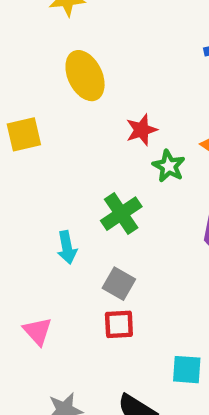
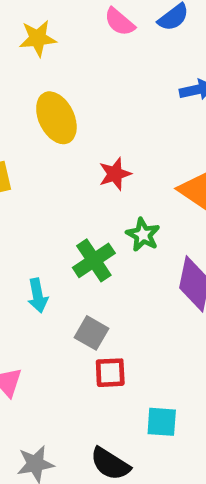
green star: (169, 166) -> (143, 235), moved
red square: (119, 324) -> (110, 373), moved

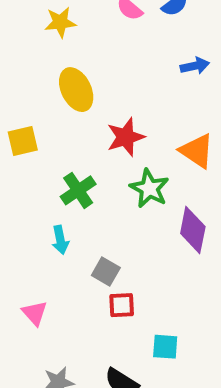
red star: (115, 174) -> (126, 137), size x1.4
green star: (143, 235) -> (149, 188), size x1.4
green cross: (94, 260) -> (78, 190), moved

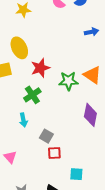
yellow ellipse: (76, 90) -> (19, 48), moved
red star: (126, 137) -> (40, 68), moved
green star: (149, 188) -> (68, 81), moved, turned -30

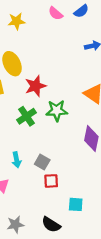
green star: (68, 81) -> (57, 111), moved
cyan arrow: (23, 120) -> (16, 160), moved

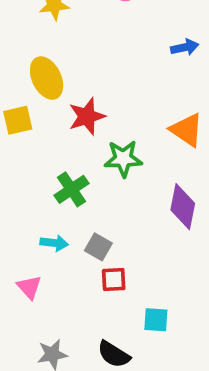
green cross: (27, 116) -> (71, 189), moved
cyan arrow: (16, 160) -> (54, 243), turned -72

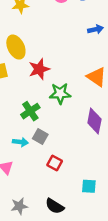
gray square: (98, 247) -> (40, 137), moved
red square: (114, 279) -> (55, 163), turned 32
cyan square: (156, 320) -> (89, 186), moved

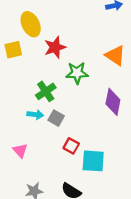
cyan arrow: (20, 142) -> (35, 115), moved
cyan square: (89, 186) -> (93, 161), moved, size x1.5

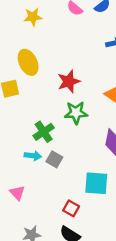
red star: (55, 47) -> (69, 81), moved
red square: (71, 146) -> (71, 208), moved
cyan square: (93, 161) -> (96, 183), moved

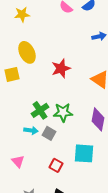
yellow star: (33, 17) -> (22, 14), moved
green star: (76, 113) -> (63, 112), moved
red square: (71, 208) -> (56, 165), moved

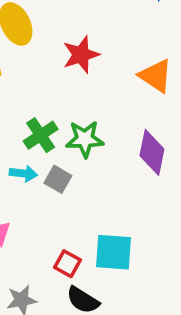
cyan square: (84, 153) -> (114, 252), moved
red square: (56, 165) -> (68, 264), moved

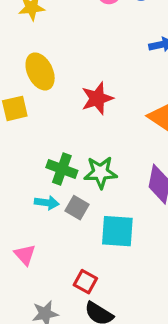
green cross: (41, 135) -> (62, 169), turned -36
cyan square: (114, 252) -> (117, 231), moved

